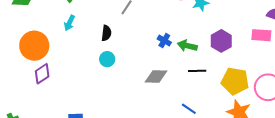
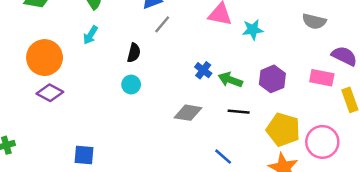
purple diamond: (42, 74) -> (50, 93), turned 55

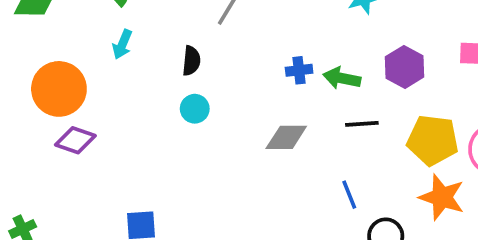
blue cross: (203, 70) -> (299, 70), turned -35
blue line: (223, 157) -> (349, 195), turned 36

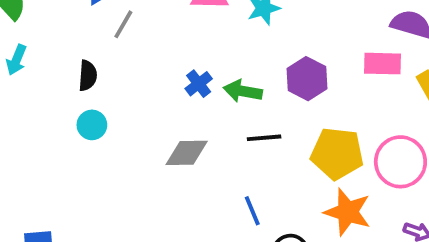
blue cross: (299, 70) -> (199, 84), turned -30

